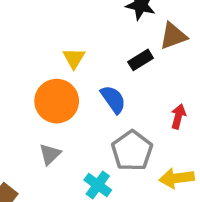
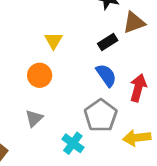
blue semicircle: (113, 99) -> (106, 75), moved
orange circle: (57, 101) -> (40, 75), size x0.7
red arrow: (178, 116) -> (138, 88), size x1.4

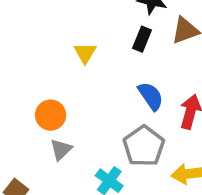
black rectangle: (108, 42) -> (142, 39), moved, turned -36
orange circle: (40, 75) -> (51, 115), moved

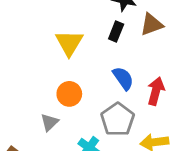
yellow triangle: (85, 53) -> (69, 43), size x1.5
orange circle: (51, 115) -> (69, 94), moved

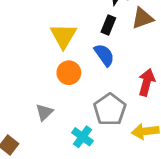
blue semicircle: (123, 78) -> (104, 55), moved
orange circle: (69, 94) -> (69, 73), moved

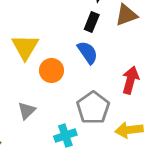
yellow triangle: (63, 36) -> (25, 47), moved
cyan cross: (82, 137) -> (65, 136), turned 35

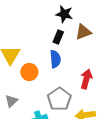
blue semicircle: (88, 52) -> (55, 59), turned 30

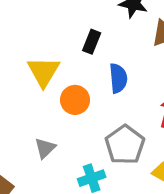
black rectangle: (58, 37) -> (92, 42), moved

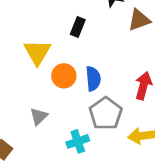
blue semicircle: (118, 78) -> (93, 79), moved

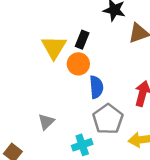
yellow triangle: (37, 52) -> (54, 47), moved
orange circle: (64, 76) -> (78, 64), moved

